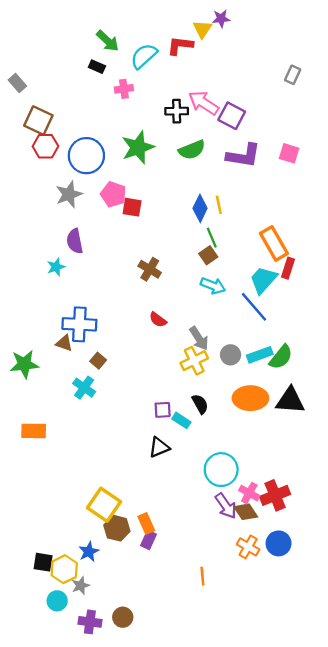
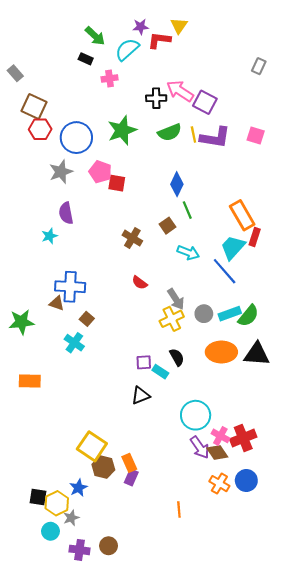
purple star: (221, 19) -> (141, 27), moved
yellow line: (219, 205) -> (193, 134), moved
brown square: (208, 255) -> (168, 226), moved

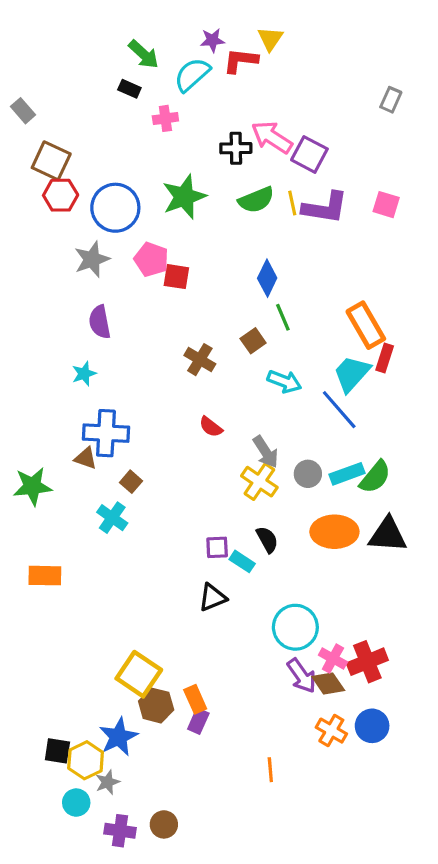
cyan star: (49, 236) -> (84, 374), moved
yellow cross: (172, 319) -> (259, 482), turned -30
blue star: (78, 488) -> (118, 737), size x1.4

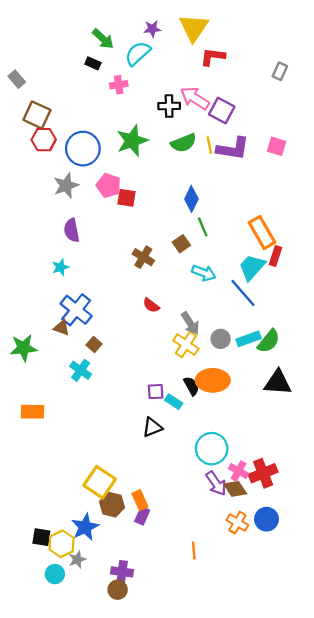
yellow triangle: (270, 39) -> (194, 28), size x1.6
red L-shape: (241, 61) -> (213, 57), moved
blue cross: (106, 433) -> (76, 310), turned 36
orange ellipse: (334, 532) -> (213, 380), moved
purple cross: (120, 831) -> (122, 572), moved

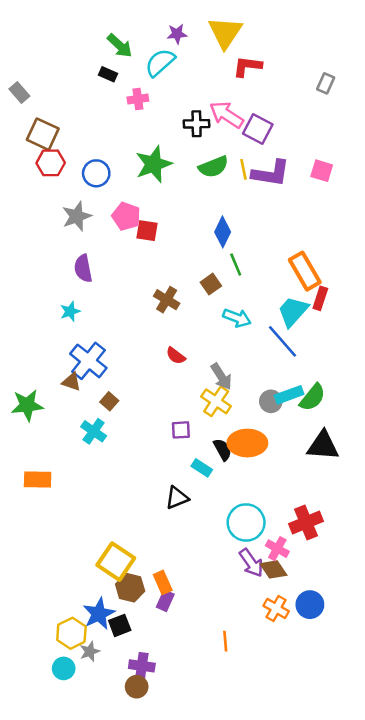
blue circle: (83, 149) -> (96, 173), size x0.7
gray circle: (221, 339) -> (271, 401), moved
purple square: (156, 392) -> (181, 430), moved
red cross: (263, 473) -> (306, 522), moved
black square: (41, 537) -> (120, 625), moved, turned -30

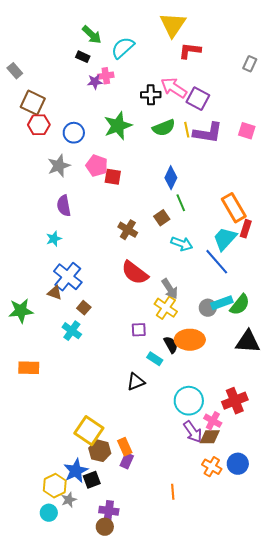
purple star: (177, 34) -> (95, 82), moved
red semicircle: (176, 356) -> (135, 273), size x1.8
brown diamond: (273, 569) -> (210, 437), turned -55

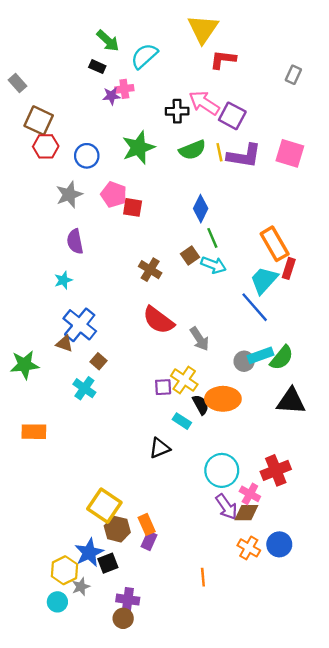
pink square: (247, 131) -> (290, 153), size x1.4
cyan arrow: (182, 244) -> (214, 265), moved
yellow cross: (166, 308) -> (184, 380), moved

